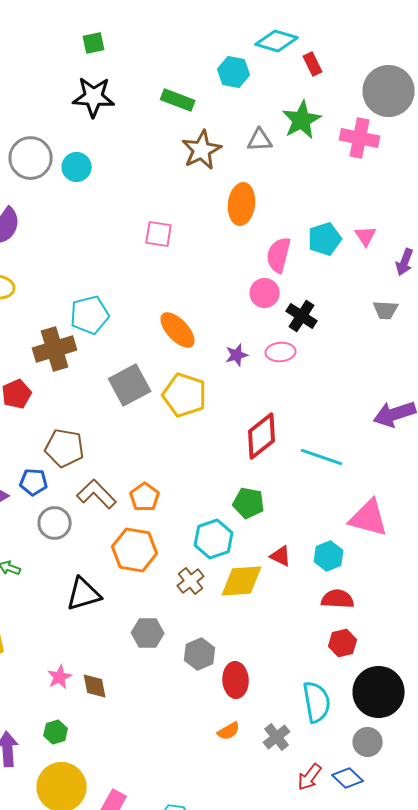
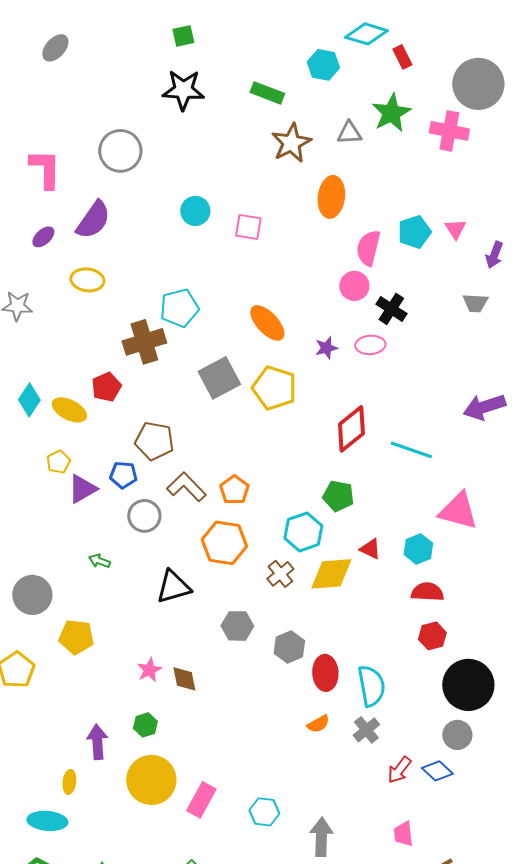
cyan circle: (77, 167) -> (195, 211), moved
cyan semicircle: (317, 702) -> (371, 686), moved

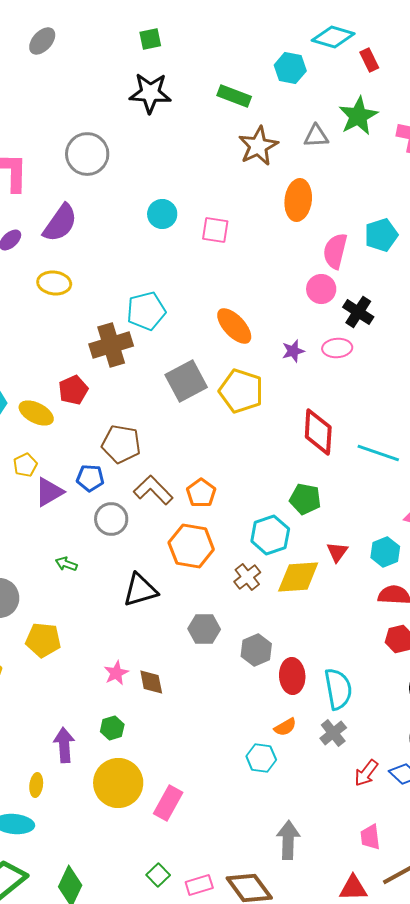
gray ellipse: (55, 48) -> (42, 41), moved
red diamond: (351, 429) -> (318, 432), turned -48
red triangle: (370, 549) -> (337, 552), turned 40
cyan hexagon: (264, 812) -> (261, 758), moved

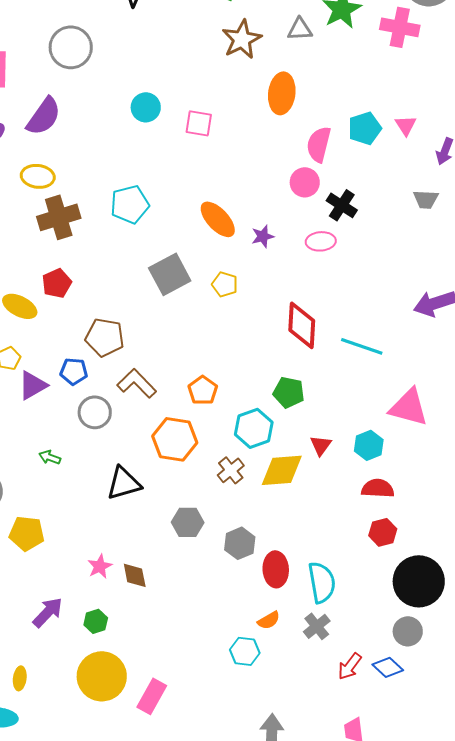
brown cross: (111, 345) -> (59, 217), moved
purple star: (293, 351) -> (263, 236), moved
yellow pentagon: (241, 391) -> (225, 284), size x0.6
orange pentagon: (201, 493) -> (203, 390), moved
purple arrow: (64, 745) -> (48, 612), moved, turned 48

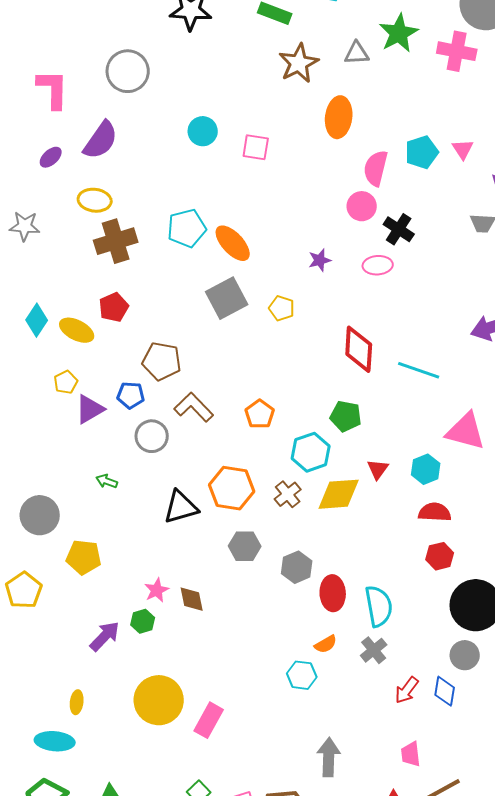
orange ellipse: (218, 219) -> (233, 243), moved
orange hexagon: (175, 439) -> (232, 488), moved
green hexagon: (96, 621) -> (143, 621), moved
blue diamond: (388, 667) -> (445, 691), turned 56

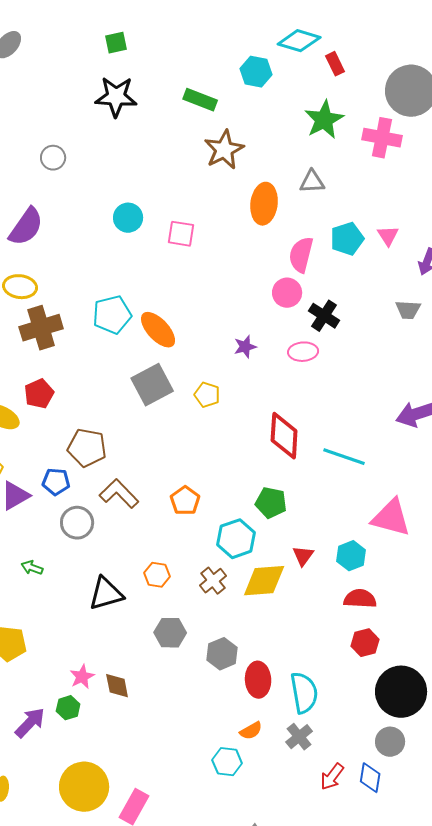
gray triangle: (357, 53) -> (312, 182), moved
gray circle: (128, 71) -> (53, 158), size x0.6
orange hexagon: (232, 488) -> (157, 575), size x0.6

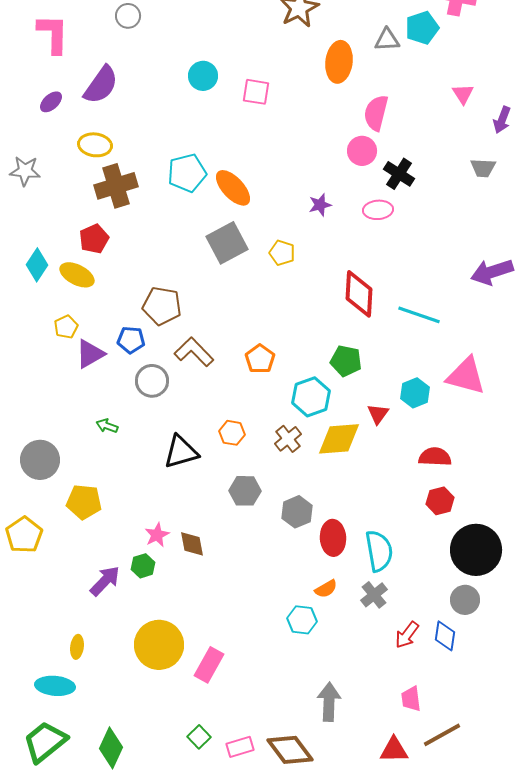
cyan pentagon: (347, 239) -> (422, 28), moved
red pentagon: (39, 394) -> (94, 239), moved
cyan hexagon: (351, 556) -> (415, 393), moved

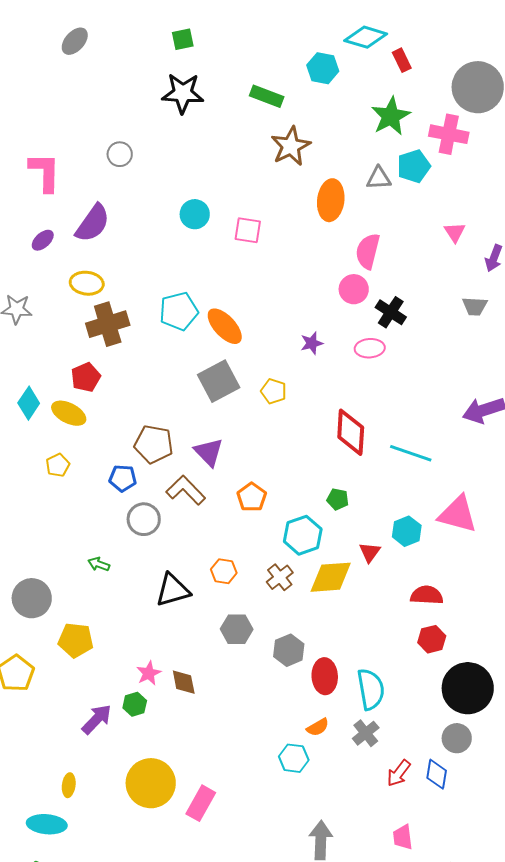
purple triangle: (90, 354) -> (209, 452), moved, turned -44
green pentagon: (346, 361) -> (338, 499), size x0.7

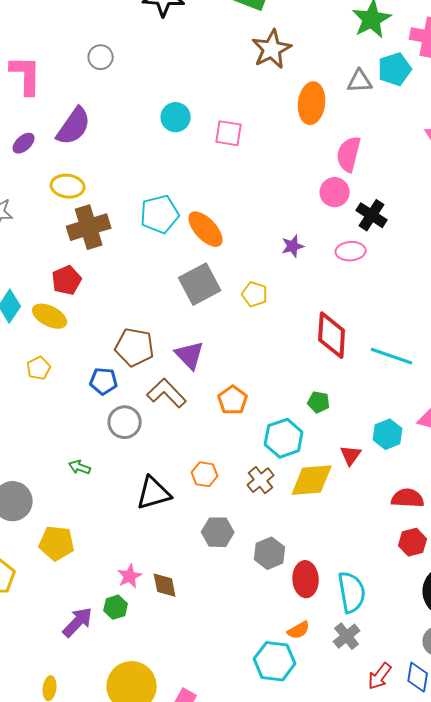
cyan hexagon: (294, 758) -> (275, 661), size x1.4

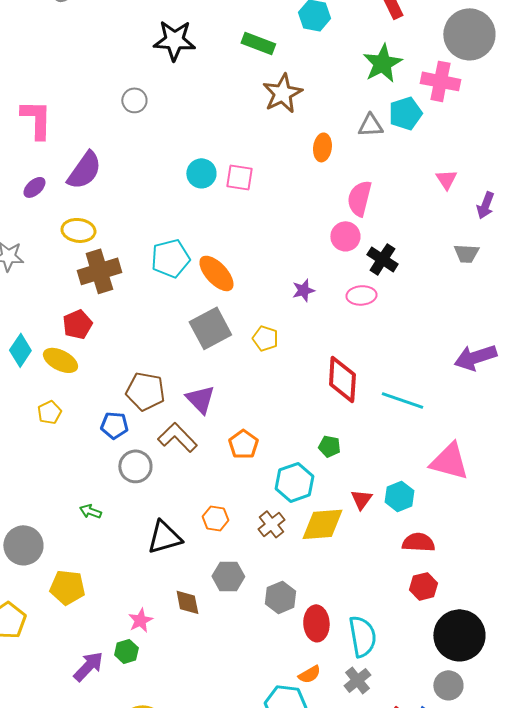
gray circle: (101, 57) -> (134, 100), moved
orange ellipse: (312, 103) -> (322, 147), size x0.7
cyan circle: (176, 117) -> (201, 173), moved
cyan hexagon: (388, 434) -> (399, 496), moved
brown diamond: (165, 585) -> (187, 602), moved

